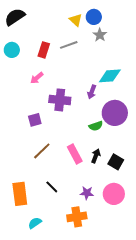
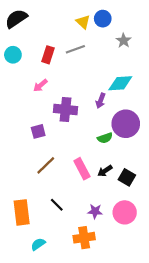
gray star: (100, 35) -> (124, 41), moved
black arrow: (96, 156) -> (105, 171), turned -144

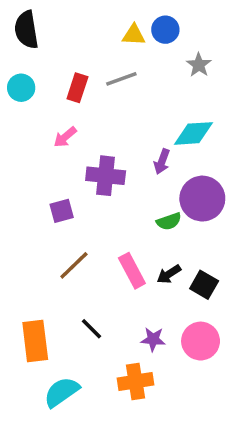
black semicircle: (16, 19) -> (26, 30), turned -65
yellow triangle: (83, 22) -> (134, 35), turned -40
cyan semicircle: (38, 244) -> (62, 392), size x1.5

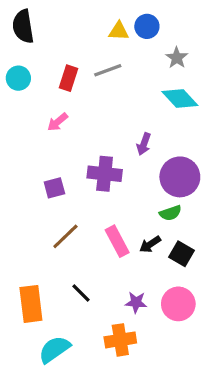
cyan diamond: (194, 133) -> (180, 99), moved, turned 51
purple cross: (106, 176) -> (105, 174), moved
green semicircle: (169, 221) -> (170, 213), moved

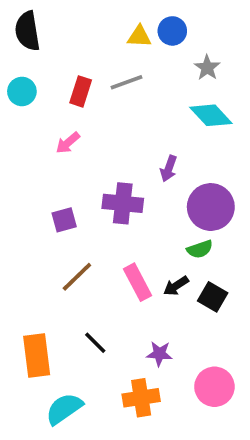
pink circle: (178, 304) -> (214, 387), moved

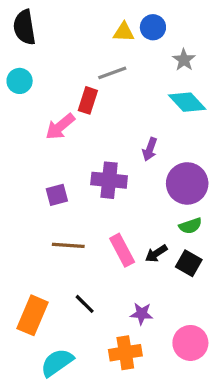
red rectangle: (81, 91) -> (88, 100), moved
pink arrow: (68, 143) -> (60, 127), size x1.4
green semicircle: (200, 249) -> (190, 226), moved
brown line: (77, 277) -> (68, 245), turned 48
orange rectangle: (37, 356) -> (33, 315), turned 30

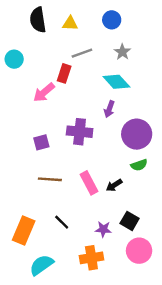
black semicircle: (24, 27) -> (38, 20), moved
yellow triangle: (124, 32) -> (70, 23), moved
gray star: (184, 60) -> (122, 52), moved
cyan diamond: (187, 102) -> (116, 82), moved
black square: (189, 263) -> (130, 221), moved

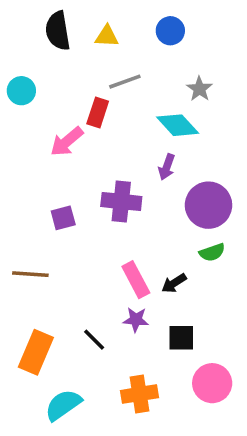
gray star: (122, 52) -> (199, 89), moved
brown line: (50, 179) -> (30, 274), moved
black square: (130, 221) -> (181, 338), moved, turned -30
purple star: (103, 229) -> (136, 320), moved

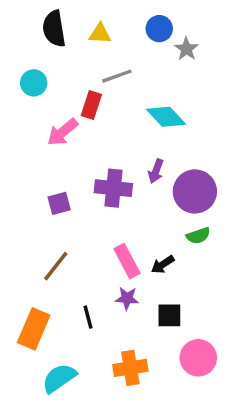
gray star: (199, 89) -> (186, 49), moved
cyan circle: (21, 91) -> (34, 83), moved
purple arrow: (167, 167) -> (156, 171), moved
brown line: (30, 274) -> (56, 266), moved, turned -56
black line: (94, 340) -> (88, 317), turned 30

